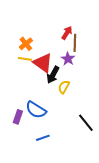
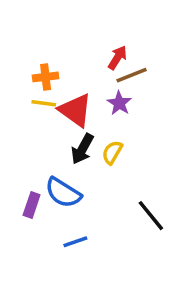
brown line: (75, 43) -> (132, 75), turned 66
orange cross: (26, 44) -> (46, 77), turned 32
black arrow: (53, 75) -> (82, 149), moved

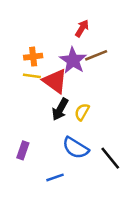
red arrow: (118, 58) -> (82, 28), moved
purple star: (119, 103) -> (73, 60), moved, size x1.5
blue semicircle: (63, 193) -> (76, 148), moved

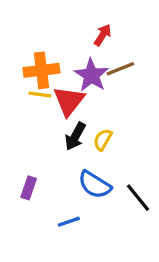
orange cross: (33, 57) -> (41, 70), size x1.5
red triangle: (55, 81) -> (69, 101), turned 32

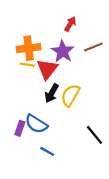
brown line: (120, 69) -> (93, 47), moved
yellow semicircle: (103, 140) -> (70, 95), size x1.5
blue semicircle: (95, 185) -> (36, 124), moved
blue line: (69, 222) -> (47, 151), turned 48

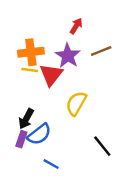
black arrow: (52, 93) -> (26, 119), moved
blue semicircle: (36, 124) -> (39, 134), turned -70

